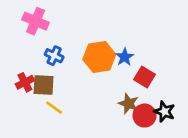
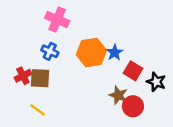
pink cross: (36, 21) -> (57, 19), moved
yellow line: (54, 108) -> (38, 110), moved
black star: (164, 112) -> (156, 82), moved

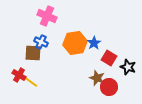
red cross: (23, 76) -> (19, 75), moved, turned -32
brown square: (40, 78) -> (33, 53), moved
yellow line: (38, 110) -> (31, 82), moved

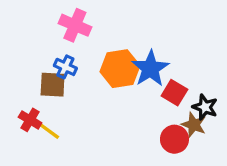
blue star: (94, 43) -> (150, 69), size x1.6
brown star: (97, 78) -> (194, 125), moved

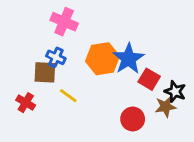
brown star: (194, 125) -> (166, 107), turned -30
yellow line: (49, 131) -> (68, 96), moved
red circle: (174, 139) -> (133, 119), moved

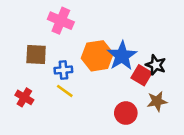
blue cross: (56, 57) -> (63, 70), moved, turned -30
brown square: (45, 72) -> (36, 54), moved
black star: (175, 92) -> (156, 65), moved

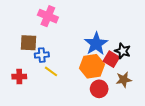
orange hexagon: (97, 56) -> (92, 66), moved
blue cross: (63, 70) -> (42, 55), moved
red cross: (24, 97) -> (19, 77), turned -32

